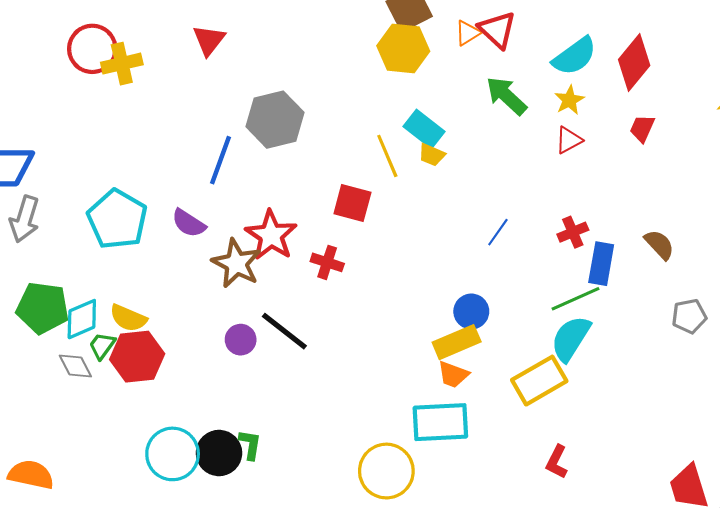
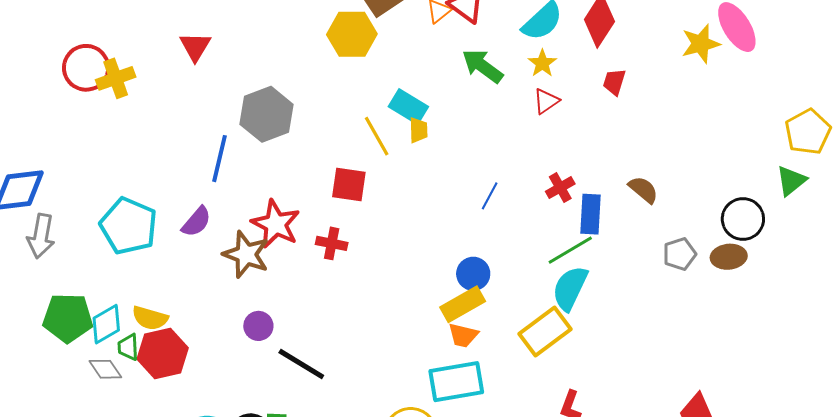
yellow hexagon: (403, 48) -> (352, 34), moved
yellow trapezoid: (432, 155) -> (418, 130), turned -108
purple semicircle: (189, 223) -> (196, 222), turned -76
black line: (284, 331) -> (301, 364), moved
green trapezoid: (102, 346) -> (128, 347), turned -32

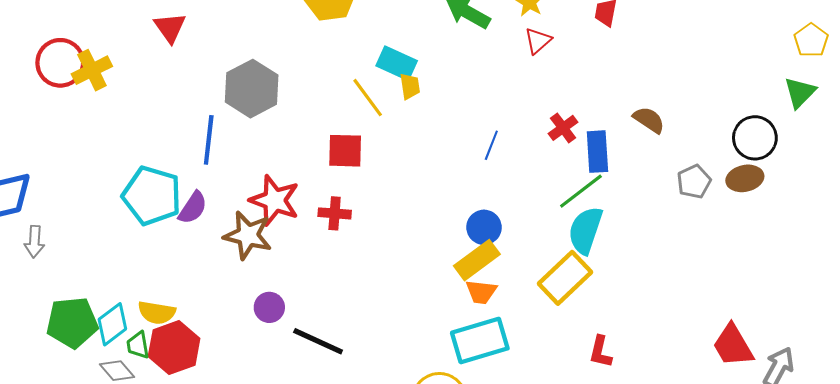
yellow pentagon: (808, 132) -> (811, 40), size x0.7
cyan pentagon: (129, 226) -> (152, 196), moved
gray arrow: (41, 236) -> (34, 242), size x0.7

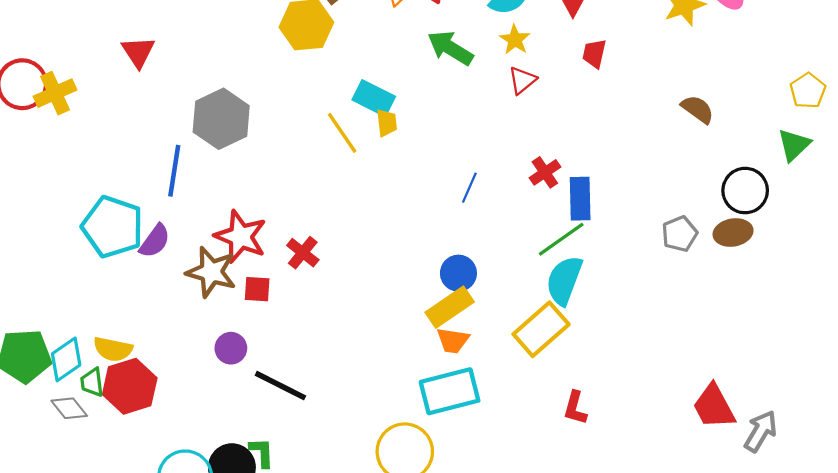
brown semicircle: (649, 120) -> (698, 109), moved
red square: (345, 151) -> (257, 289), moved, size x0.7
red cross: (335, 213) -> (303, 253), turned 32

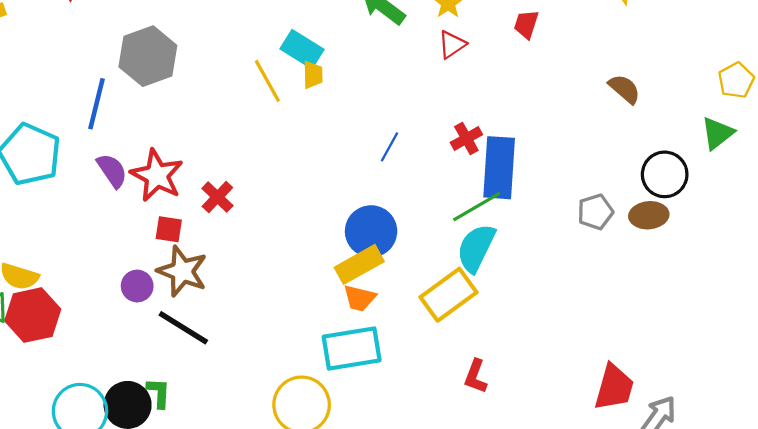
blue rectangle: (580, 199) -> (499, 168), size x1.4
purple semicircle: (155, 241) -> (112, 171), moved, turned -75
brown star: (211, 272) -> (182, 271), moved
blue circle: (458, 273) -> (371, 231), size x1.4
red trapezoid: (714, 407) -> (614, 387), turned -141

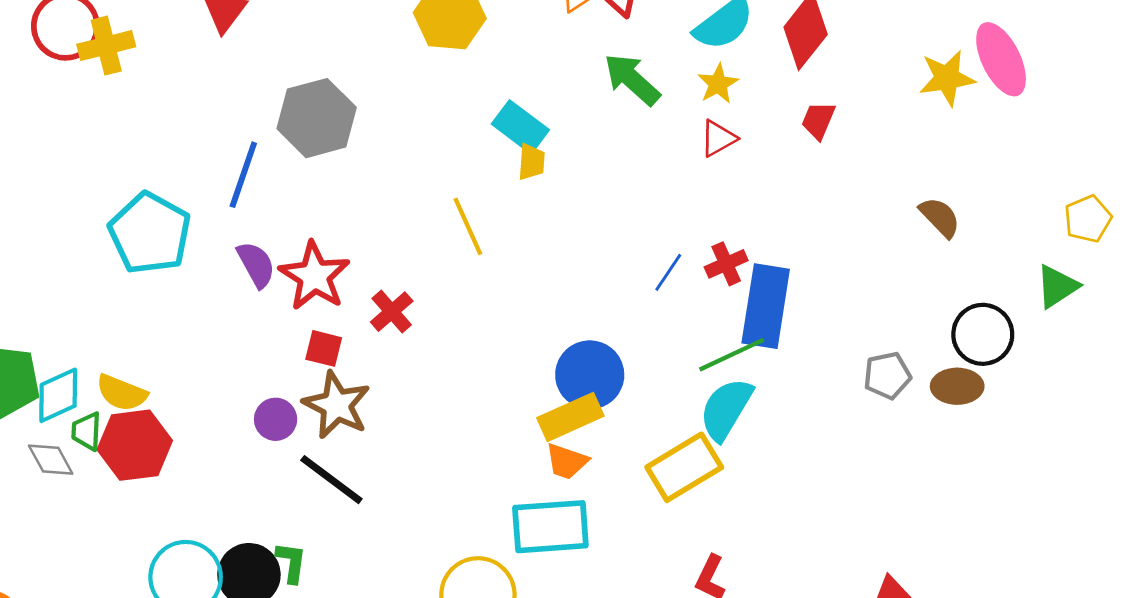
yellow line: (267, 81) -> (468, 226), moved
blue line: (390, 147) -> (668, 272), moved

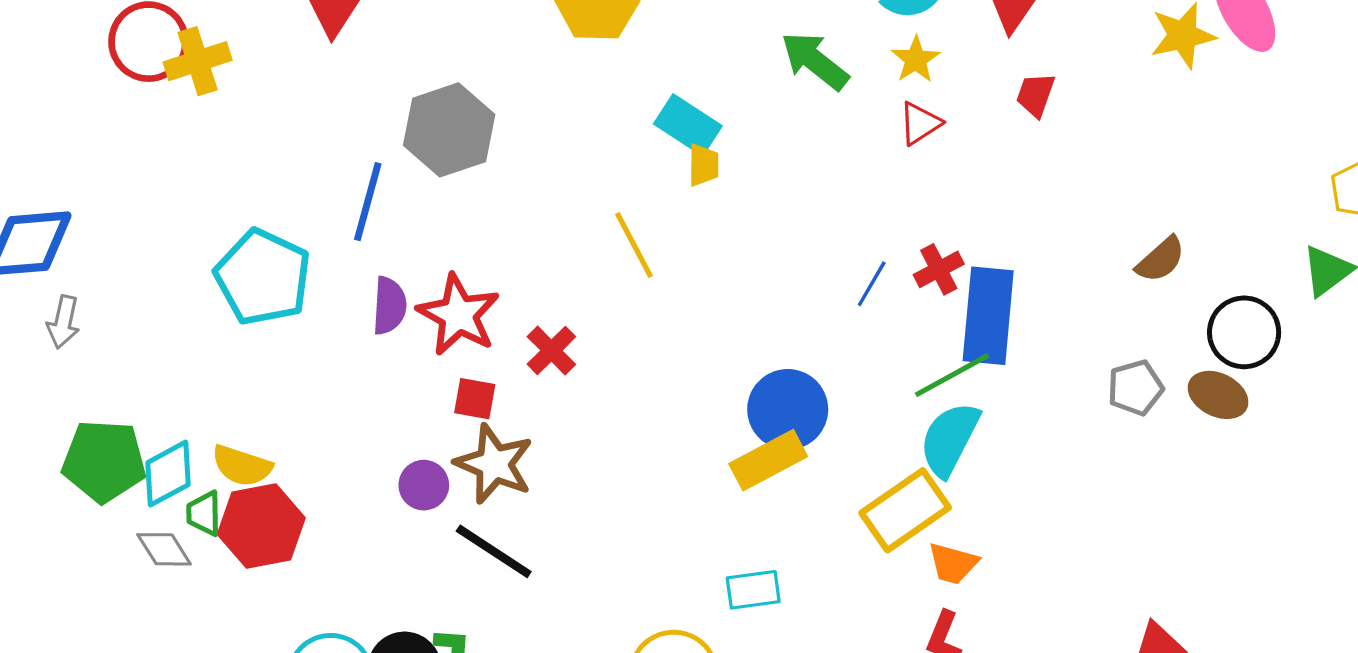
brown semicircle: (940, 217) -> (1161, 260), moved, turned 96
purple semicircle: (256, 264) -> (389, 306), turned 36
brown ellipse: (957, 386) -> (1218, 395), turned 30
orange trapezoid: (567, 461) -> (953, 563), moved
cyan rectangle: (550, 527) -> (753, 590), size x0.6

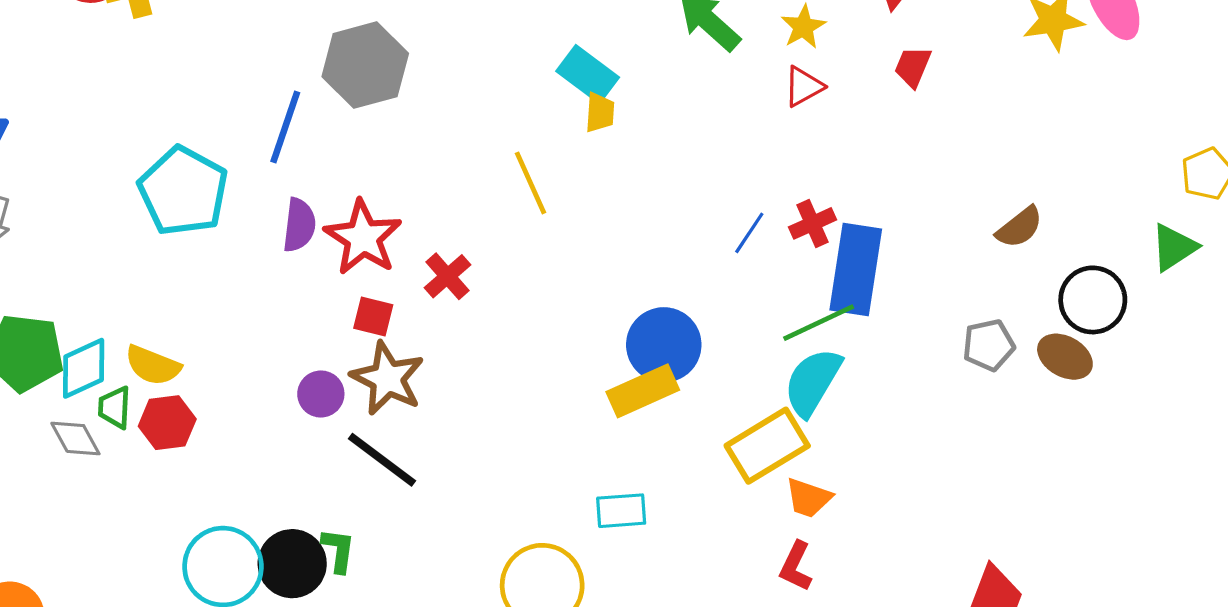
red hexagon: (261, 526) -> (167, 423), size x0.7

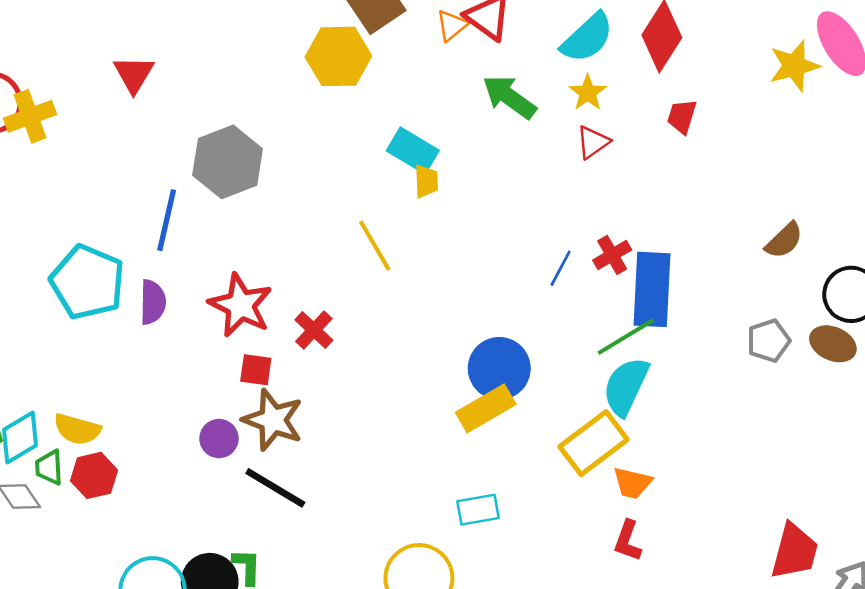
purple semicircle: (299, 225) -> (153, 302), moved

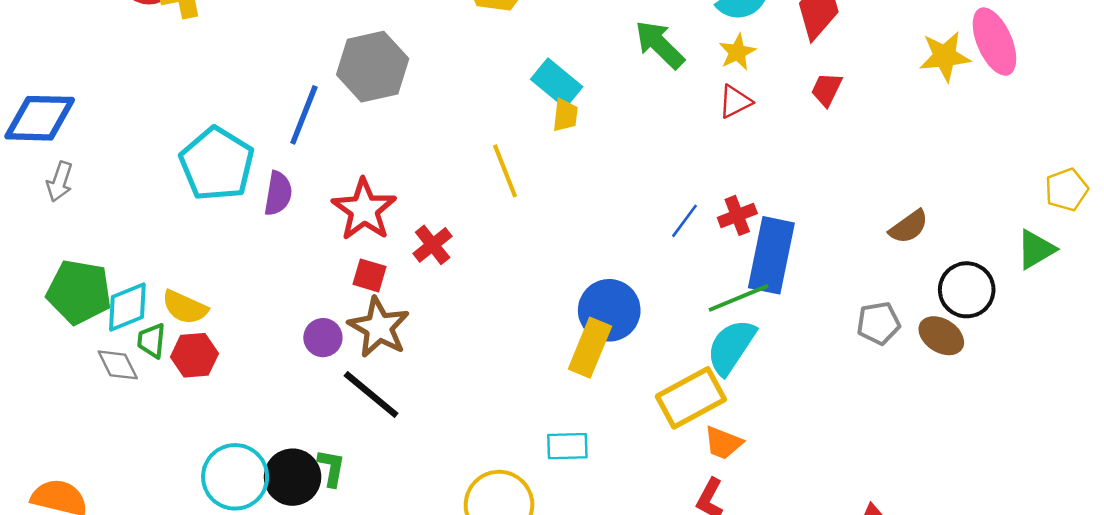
yellow rectangle: (486, 408) -> (590, 348), turned -46

